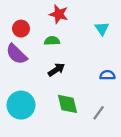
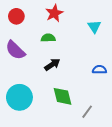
red star: (59, 14) -> (54, 13), turned 30
red circle: (21, 29) -> (16, 16), moved
gray line: (99, 113) -> (87, 112), moved

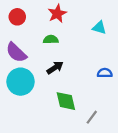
cyan triangle: (94, 27) -> (99, 28), turned -40
cyan circle: (19, 97) -> (21, 82), moved

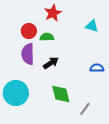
red circle: (17, 17) -> (29, 31), moved
purple semicircle: (16, 52) -> (28, 54), moved, turned 45
cyan circle: (21, 82) -> (16, 93), moved

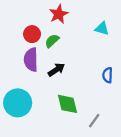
green semicircle: (47, 37) -> (52, 41), turned -40
blue semicircle: (97, 68) -> (107, 75), turned -88

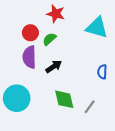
red star: (59, 14) -> (56, 14), turned -30
cyan triangle: (102, 29) -> (97, 27), size x1.6
gray line: (94, 121) -> (90, 107), moved

